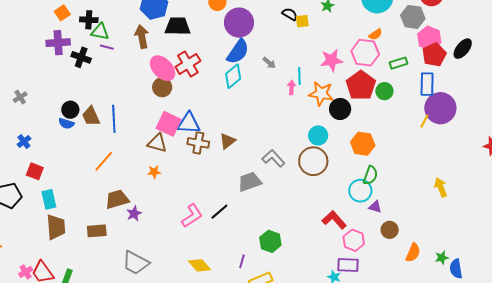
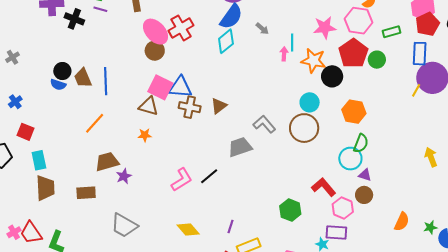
brown circle: (390, 230) -> (364, 195), moved
green hexagon: (270, 241) -> (290, 210), moved

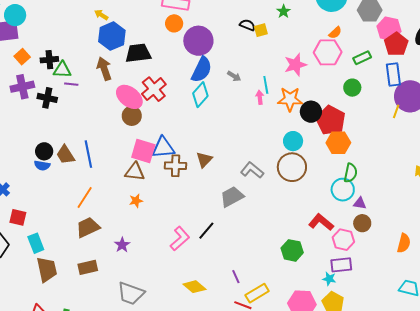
red pentagon: (353, 53) -> (331, 120), moved
brown trapezoid: (107, 162) -> (88, 227), moved
purple line: (231, 227) -> (236, 277), turned -32

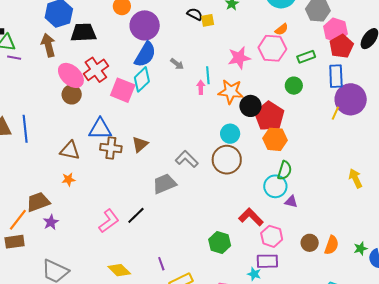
pink square: (143, 151) -> (123, 90), moved
orange line: (85, 197) -> (18, 220), moved
brown circle: (362, 223) -> (310, 243), moved
brown trapezoid: (88, 227) -> (38, 202), moved

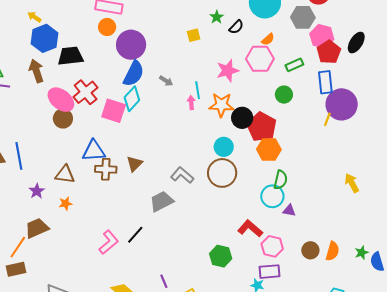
black semicircle: (195, 14) -> (236, 27), moved, turned 112
purple star: (51, 222) -> (37, 191), moved

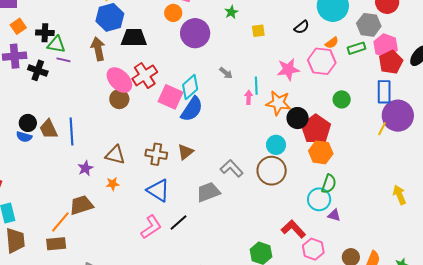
green star: (217, 17) -> (231, 12), moved
green rectangle: (294, 65) -> (357, 48), moved
blue semicircle: (134, 74) -> (192, 109), moved
blue triangle: (94, 151) -> (158, 190), moved, turned 30

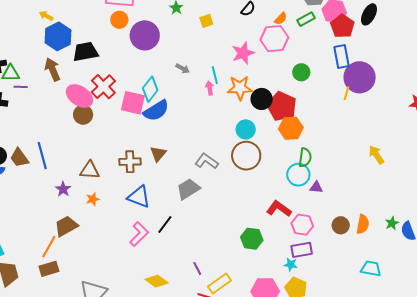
blue semicircle: (192, 109) -> (156, 111), turned 36

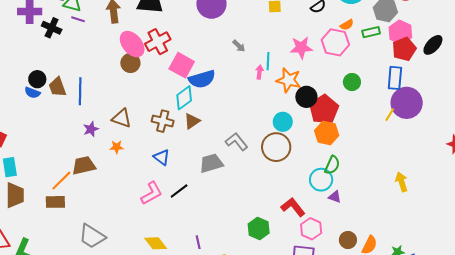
cyan diamond: (150, 89) -> (184, 98), moved
blue triangle: (139, 197) -> (162, 157), size x0.7

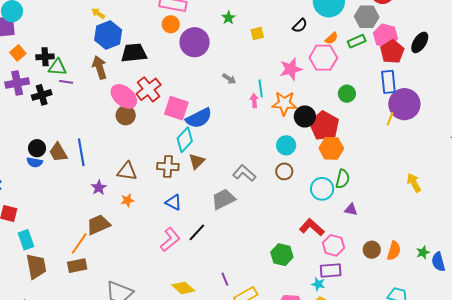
black cross: (52, 28) -> (42, 95), turned -30
brown circle: (276, 147) -> (284, 171), size x0.6
cyan circle: (321, 180) -> (322, 189), moved

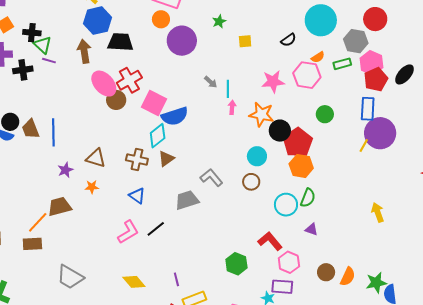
green triangle: (57, 67) -> (43, 45), turned 30
cyan line: (261, 88) -> (228, 89), moved
brown circle: (126, 115) -> (116, 100), moved
green star: (423, 252) -> (376, 283), size x1.5

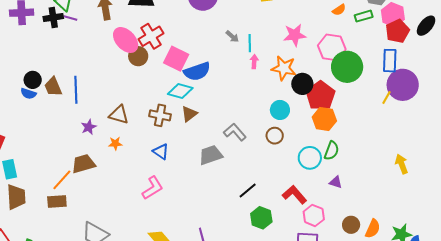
black cross: (23, 70) -> (53, 17), moved
pink hexagon: (307, 75) -> (332, 47), moved
green circle: (325, 114) -> (347, 67), size x1.8
cyan diamond: (158, 136) -> (180, 91), turned 55
black line: (156, 229) -> (248, 190), moved

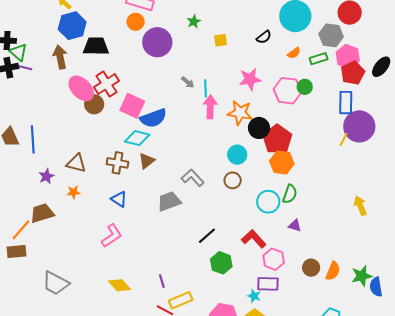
pink arrow: (254, 62) -> (210, 107), size x1.6
green circle: (347, 67) -> (305, 87), moved, size x0.5

